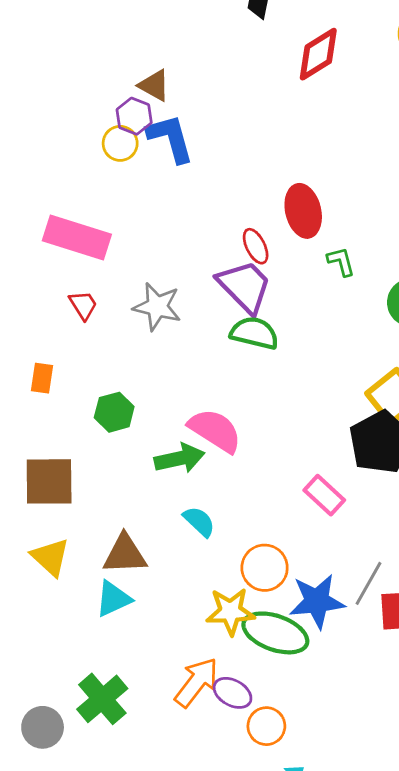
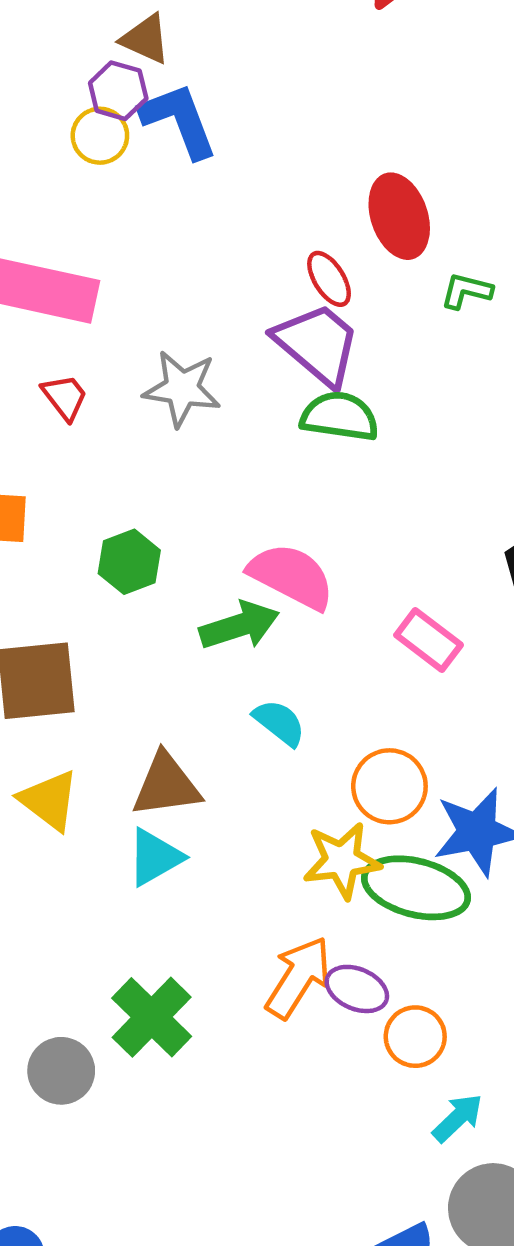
green L-shape: (341, 262) -> (466, 291), turned -56
pink rectangle: (324, 495) -> (429, 640), moved

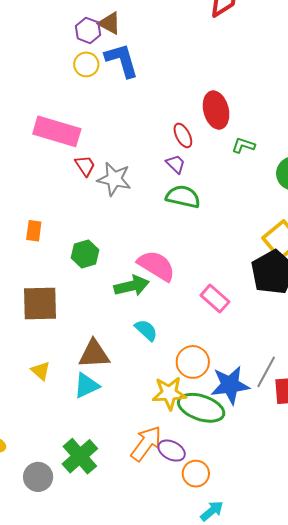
purple hexagon: (118, 91) -> (88, 30), moved
purple trapezoid: (317, 344) -> (176, 164), size x0.5
red trapezoid: (65, 397) -> (85, 166), moved
yellow triangle: (49, 800) -> (41, 371), moved, size x0.7

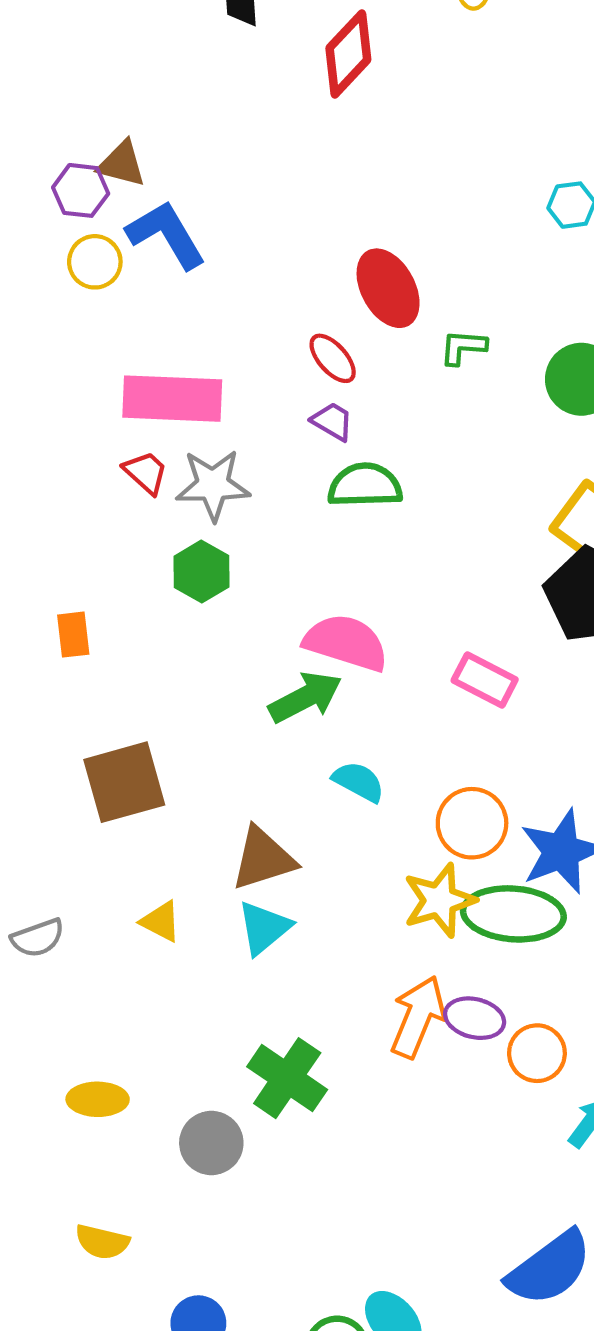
pink rectangle: (57, 131) -> (172, 399), moved
green hexagon: (85, 254) -> (202, 572), moved

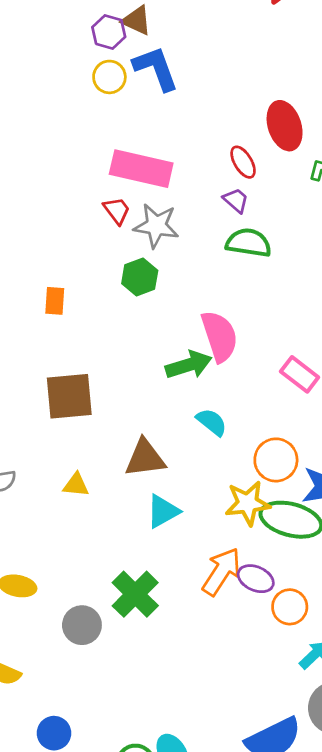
pink semicircle: (346, 643) -> (219, 336), turned 44
yellow triangle: (161, 921) -> (76, 485), turned -32
cyan triangle: (264, 928) -> (163, 511), moved

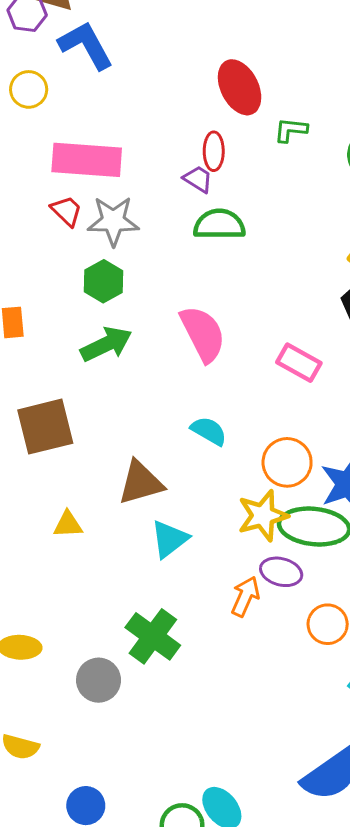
yellow circle: (109, 77) -> (29, 89), moved
red ellipse: (243, 162) -> (214, 151), moved, turned 40
green arrow: (189, 365) -> (106, 344), moved
orange arrow: (221, 572) -> (245, 596), size x0.7
purple ellipse: (256, 579) -> (281, 572), moved

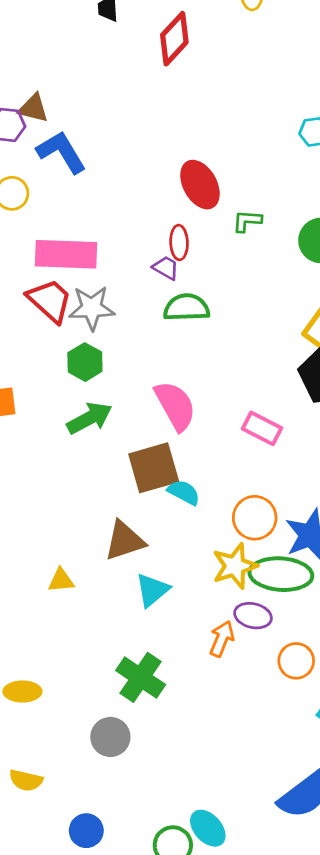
red trapezoid: (67, 211) -> (50, 300), size x1.6
brown square: (45, 427) -> (154, 468), moved
gray circle: (99, 680) -> (110, 737), moved

